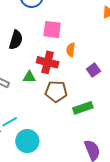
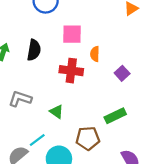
green triangle: (29, 77) -> (57, 112), moved, turned 40
brown pentagon: (56, 91) -> (88, 138), moved

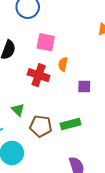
purple square: (122, 73) -> (84, 87), turned 32
brown pentagon: (88, 138) -> (41, 126), moved

